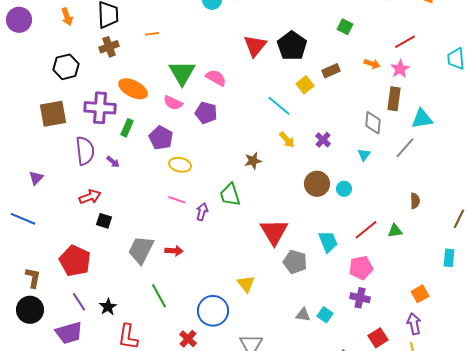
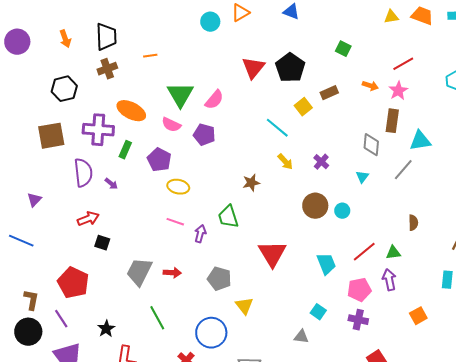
pink semicircle: (216, 78) -> (214, 100), turned 100
gray pentagon: (295, 262) -> (219, 279), moved
purple line: (79, 302) -> (61, 319), moved
cyan square: (325, 315) -> (318, 312), moved
purple arrow: (414, 324) -> (389, 280), moved

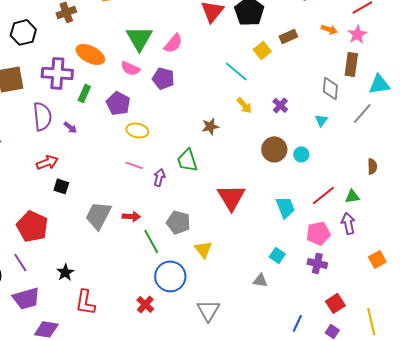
green line: (157, 318) -> (151, 241), moved

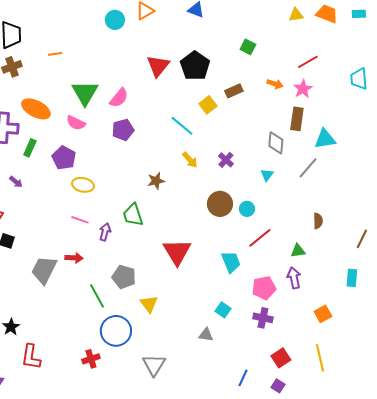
purple pentagon: (163, 78) -> (123, 130), moved, turned -30
red line: (323, 195) -> (260, 238), moved
red arrow: (131, 216) -> (74, 258), moved
red cross: (145, 304) -> (91, 359), turned 30
yellow line: (371, 321) -> (320, 358), moved

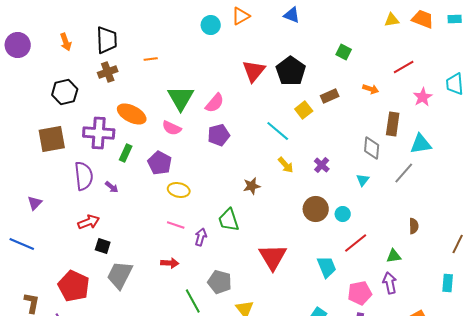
pink star: (303, 89) -> (423, 97), moved
gray trapezoid: (44, 270) -> (120, 275), moved

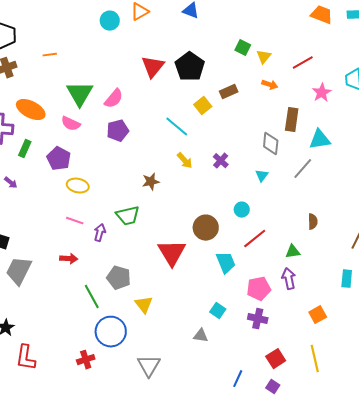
yellow triangle: (392, 20) -> (264, 57), moved, turned -42
brown circle: (316, 209) -> (206, 228), moved
green trapezoid: (229, 220) -> (128, 216), turned -85

